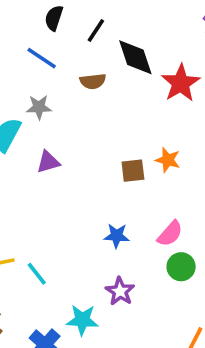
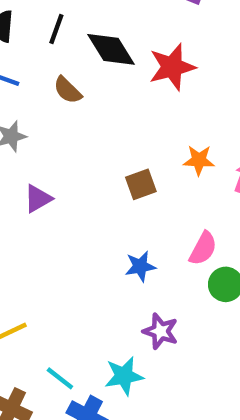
brown semicircle: (93, 81) -> (68, 90), turned 65
red star: (181, 83) -> (172, 67), turned 30
orange star: (168, 160) -> (199, 160), moved
cyan line: (37, 274) -> (60, 378), moved

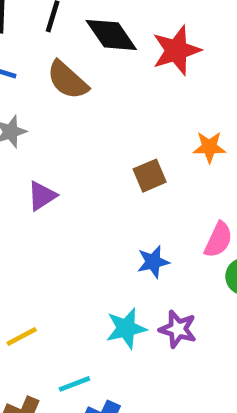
brown semicircle: (68, 90) -> (68, 80), size x1.4
cyan star: (124, 376) -> (126, 328), moved
cyan line: (60, 378) -> (74, 384), turned -56

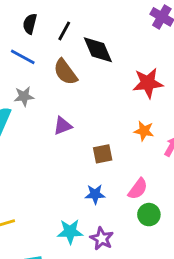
red star: (176, 50) -> (148, 83), moved
brown square: (150, 176) -> (103, 154), moved
purple triangle: (42, 196) -> (63, 126), moved

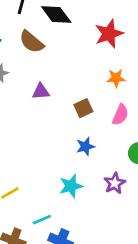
purple triangle: (63, 126) -> (41, 91), turned 30
pink semicircle: (138, 189) -> (120, 115), moved
purple star: (102, 239) -> (115, 183), moved, turned 30

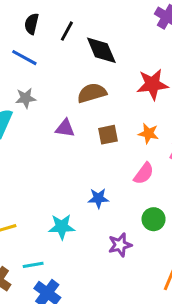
brown semicircle: (32, 42) -> (92, 93), moved, turned 110
brown square: (83, 108) -> (108, 135), moved
cyan star: (71, 186) -> (62, 227), moved

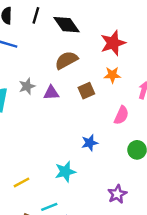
gray star: (26, 98) -> (27, 86), moved
orange star: (148, 133) -> (112, 75), moved
purple star: (120, 245) -> (117, 194), moved

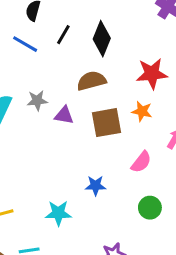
black line: (36, 15) -> (63, 35), moved
black diamond: (67, 25) -> (102, 39), turned 44
brown square: (86, 91) -> (106, 123), size x1.5

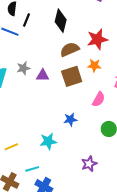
black line: (63, 35) -> (27, 20), moved
brown semicircle: (91, 81) -> (70, 49), moved

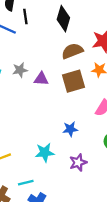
black line: (27, 20) -> (25, 16), turned -32
purple star: (89, 164) -> (78, 162), moved

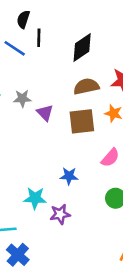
black diamond: (63, 19) -> (82, 47), turned 30
purple triangle: (41, 79) -> (45, 113), turned 32
purple star: (78, 162) -> (60, 214), moved

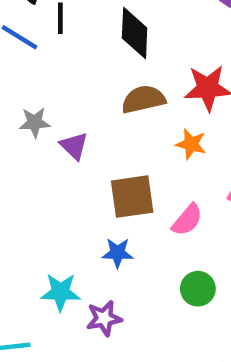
black diamond: (82, 47) -> (135, 33), turned -52
brown square: (82, 121) -> (132, 197), moved

